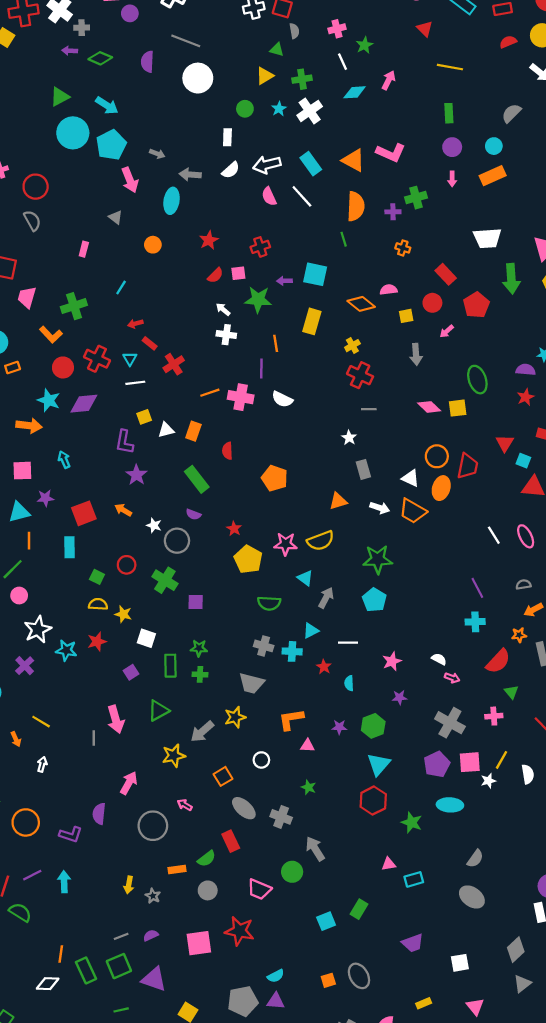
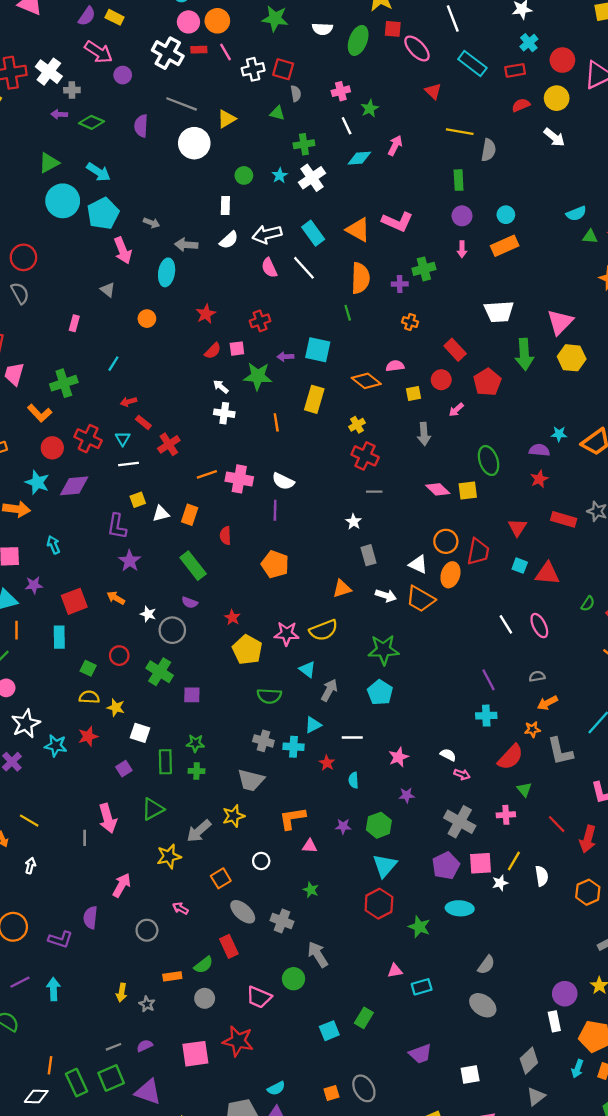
yellow triangle: (265, 76) -> (227, 119), moved
gray semicircle: (511, 113) -> (489, 150), moved, turned 145
purple line: (261, 369) -> (275, 510), moved
cyan square: (523, 461) -> (520, 566), moved
gray circle: (153, 826) -> (147, 930), size x0.7

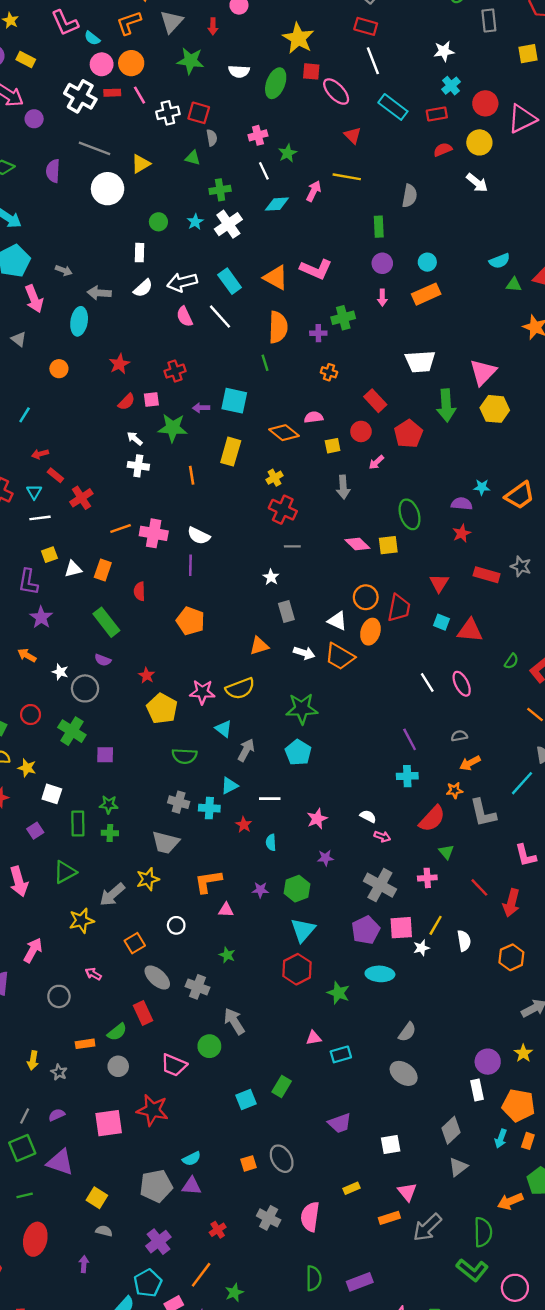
yellow line: (460, 132) -> (347, 177), moved
gray line: (113, 1047) -> (25, 1116), turned -42

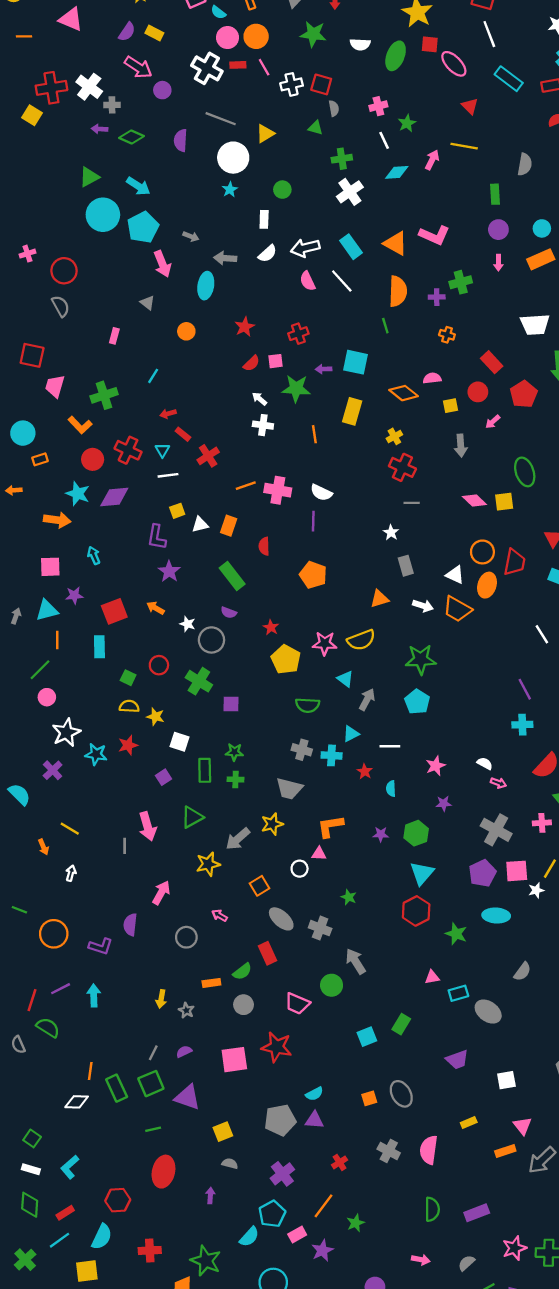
cyan star: (195, 222) -> (230, 190), moved
pink triangle: (226, 910) -> (319, 854), moved
gray ellipse: (404, 1073) -> (488, 1012), moved
yellow square: (97, 1198) -> (223, 1132), turned 36

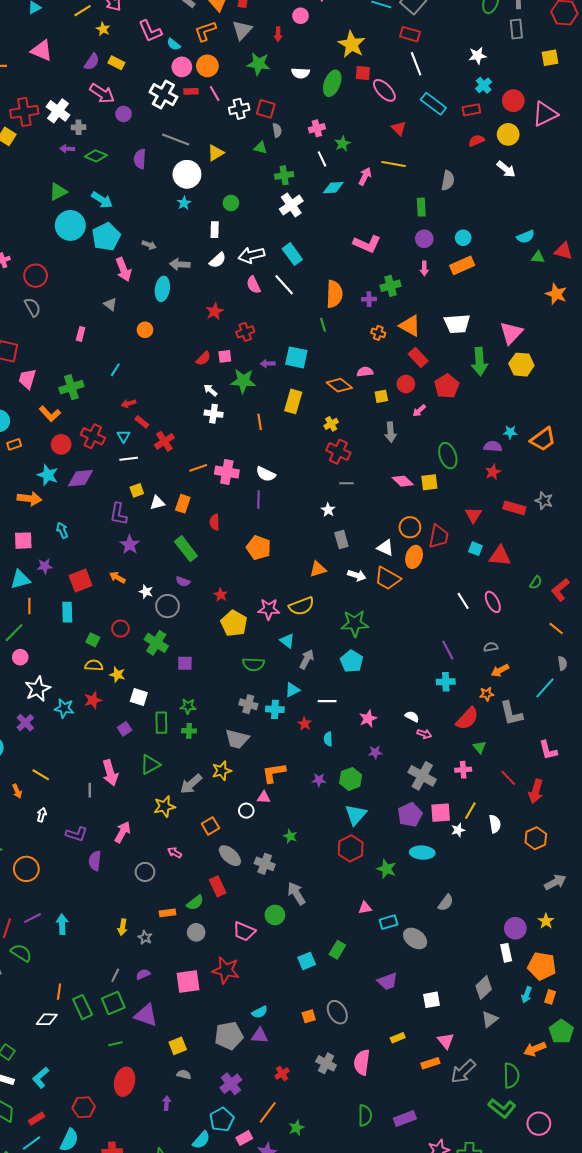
orange triangle: (396, 243) -> (410, 326), moved
red star: (245, 327) -> (215, 311), moved
purple L-shape: (101, 946) -> (76, 834), moved

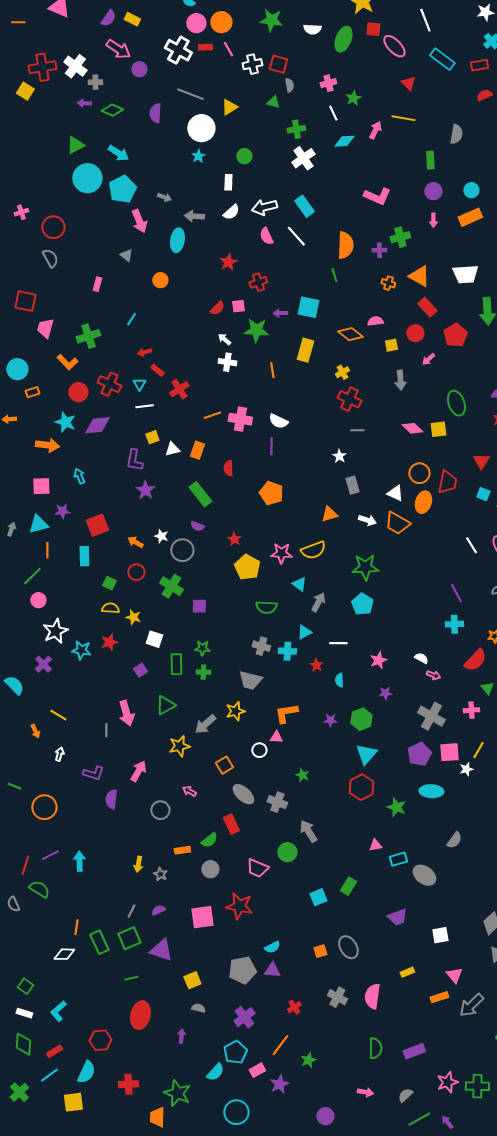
orange arrow: (117, 577) -> (135, 542), moved

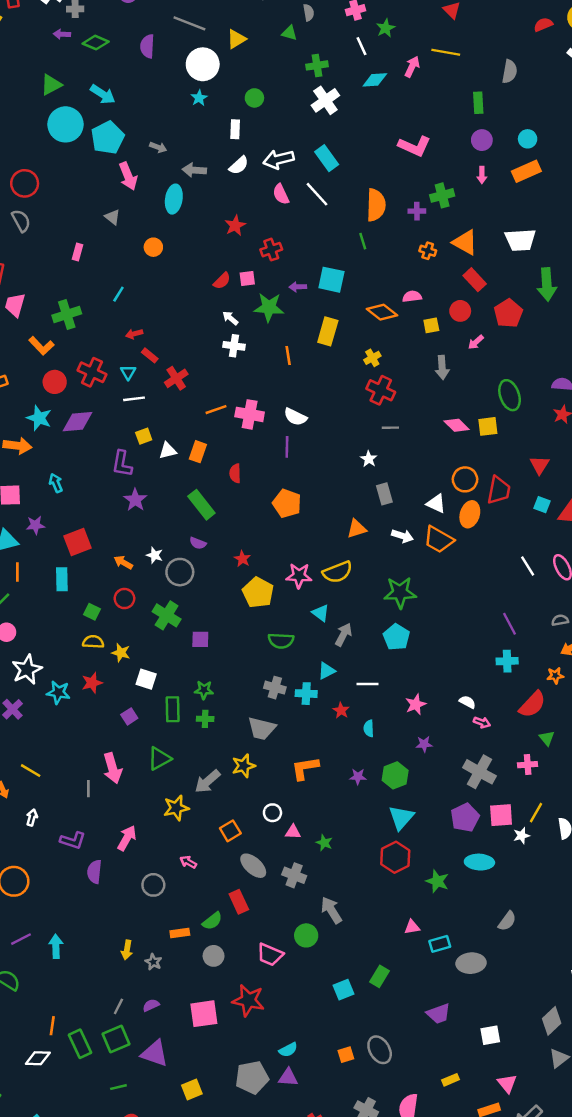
pink triangle: (276, 737) -> (293, 832), moved
gray ellipse: (424, 875) -> (471, 963), turned -40

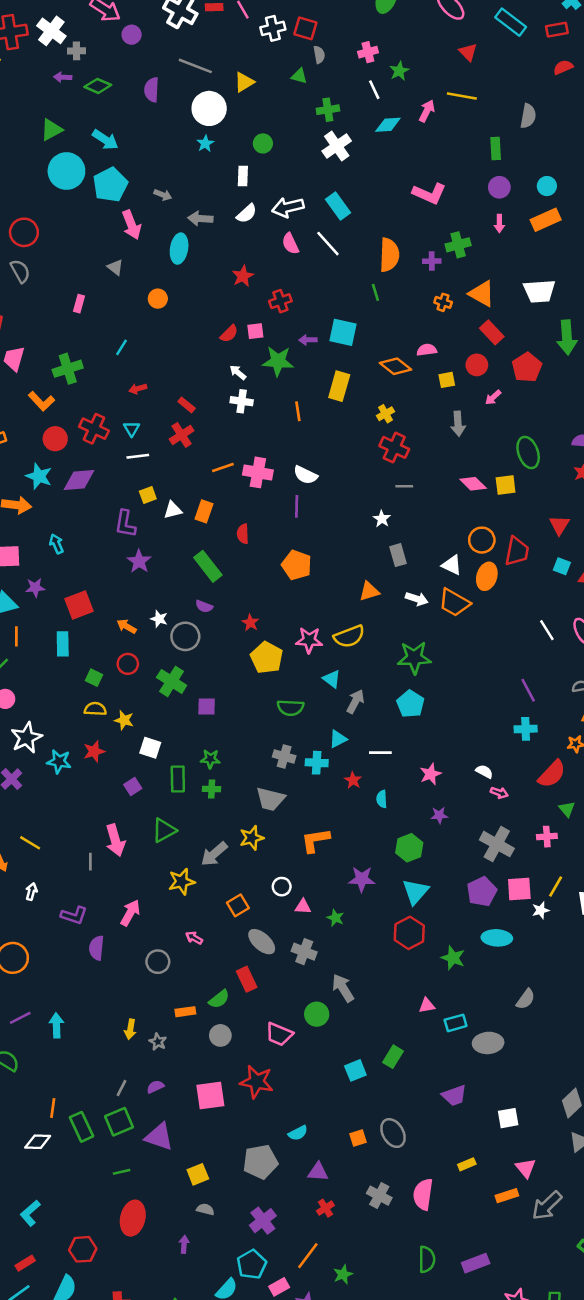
red rectangle: (150, 355) -> (187, 405), moved
purple star: (358, 777) -> (362, 879), moved, size x1.5
purple triangle: (288, 1077) -> (318, 1172), moved

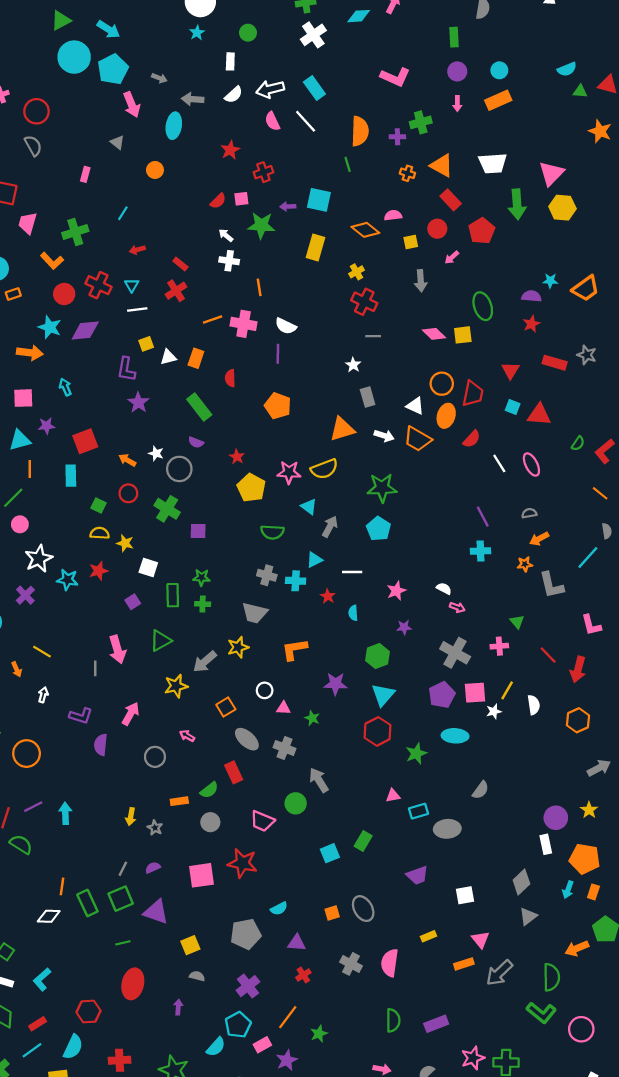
orange line: (298, 411) -> (259, 287), moved
orange triangle: (369, 591) -> (342, 429), size x1.4
red semicircle: (552, 774) -> (472, 439), moved, size x0.7
green star: (453, 958) -> (416, 754), turned 30

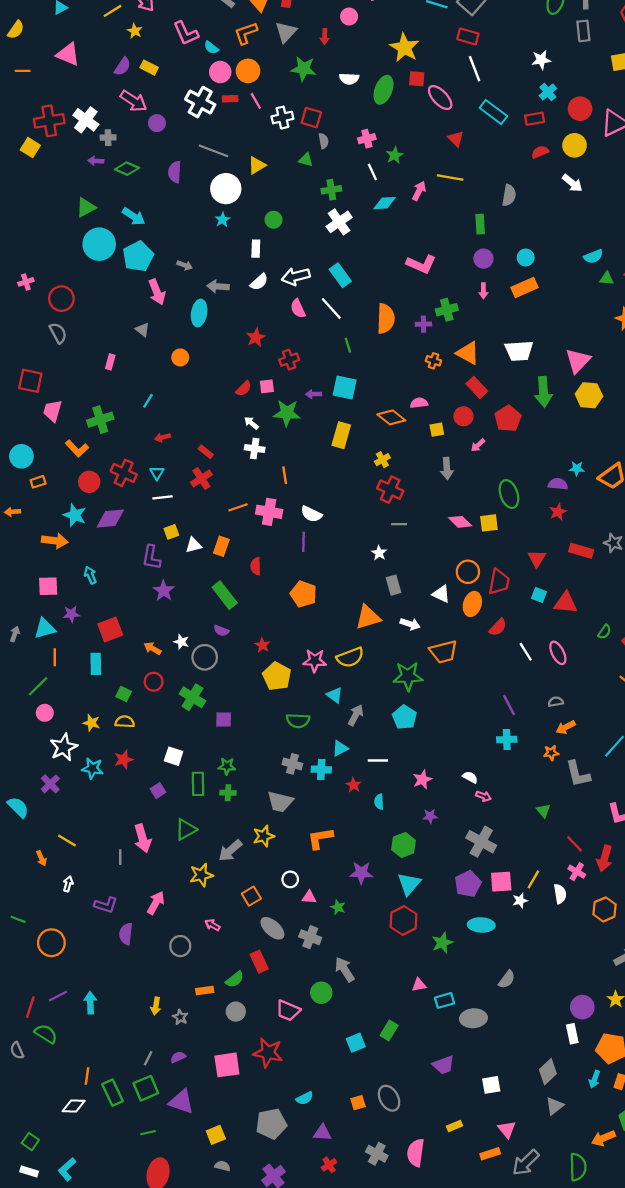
green line: (348, 164) -> (348, 345), moved
orange trapezoid: (417, 439) -> (443, 652), moved, turned -44
yellow star: (125, 543) -> (91, 723), moved
pink cross: (499, 646) -> (577, 872), moved, turned 35

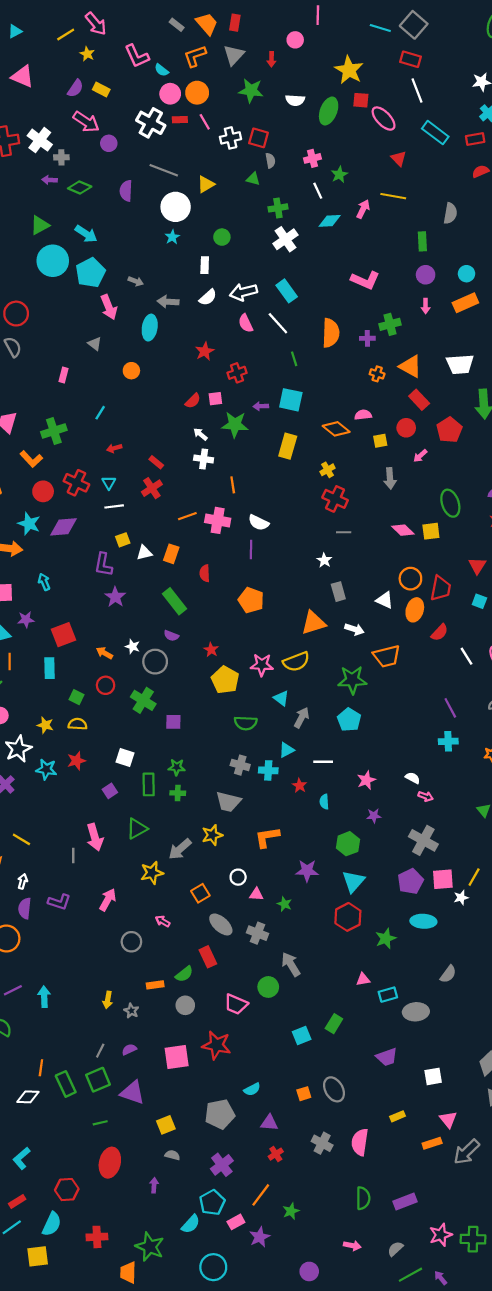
purple semicircle: (126, 934) -> (25, 908), moved

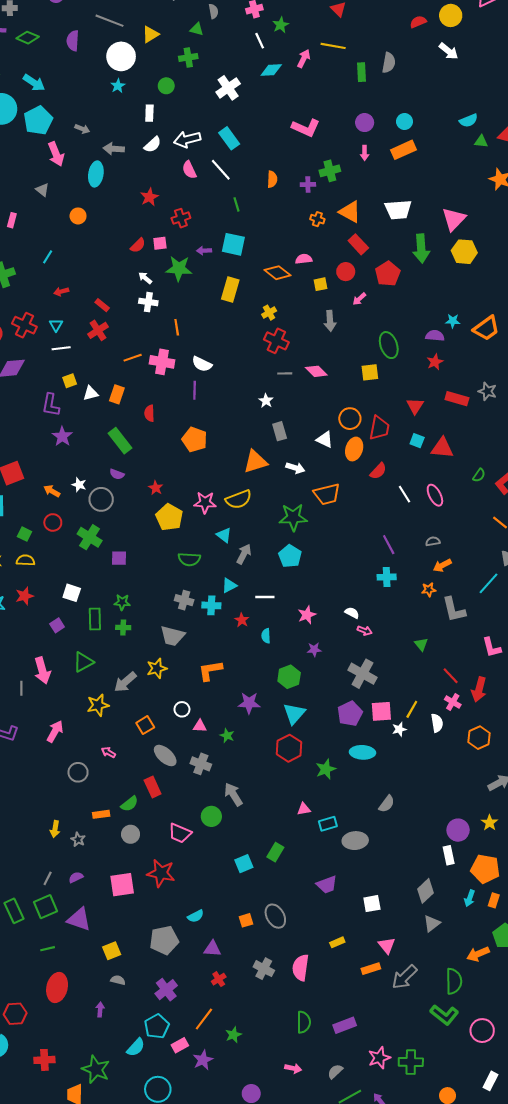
green cross: (278, 208) -> (188, 57), moved
green rectangle: (422, 241) -> (361, 72), moved
orange semicircle: (331, 333) -> (272, 179), size x0.6
pink diamond: (403, 530) -> (316, 371), moved

